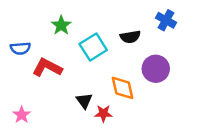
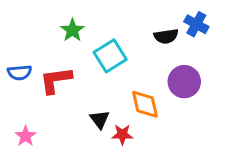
black semicircle: (130, 37) -> (166, 36), moved
blue semicircle: (20, 48) -> (20, 73), moved
red L-shape: (47, 67) -> (56, 80), turned -36

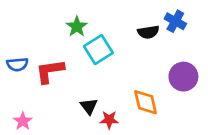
green star: (72, 30) -> (77, 27), moved
purple circle: (184, 82) -> (183, 77), moved
orange diamond: (145, 104) -> (146, 102), moved

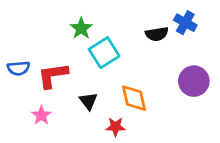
orange diamond: (146, 102) -> (134, 98), moved
black triangle: (89, 106) -> (88, 101), moved
pink star: (23, 121) -> (41, 115), moved

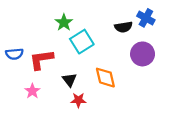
purple circle: (194, 81) -> (143, 54), moved
red star: (115, 127) -> (78, 100), moved

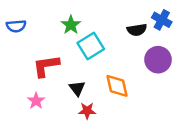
blue semicircle: (14, 54) -> (16, 26), moved

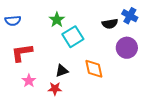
red L-shape: (46, 66) -> (22, 53), moved
black triangle: (77, 88) -> (62, 71), turned 48
red star: (87, 111) -> (55, 89), moved

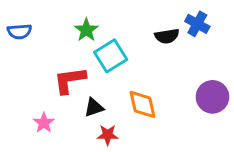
purple circle: (127, 48) -> (212, 97), moved
red L-shape: (22, 53) -> (70, 80), moved
red star: (55, 89) -> (108, 135), moved

